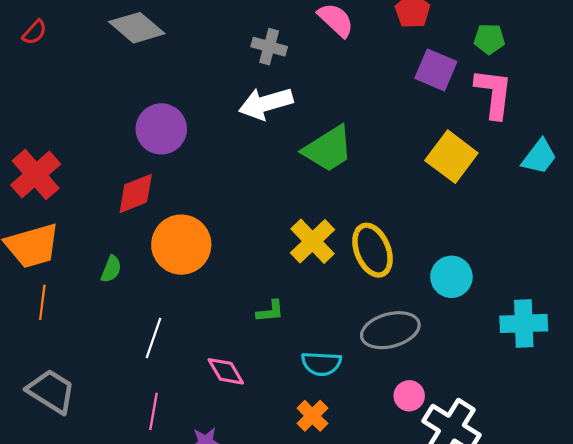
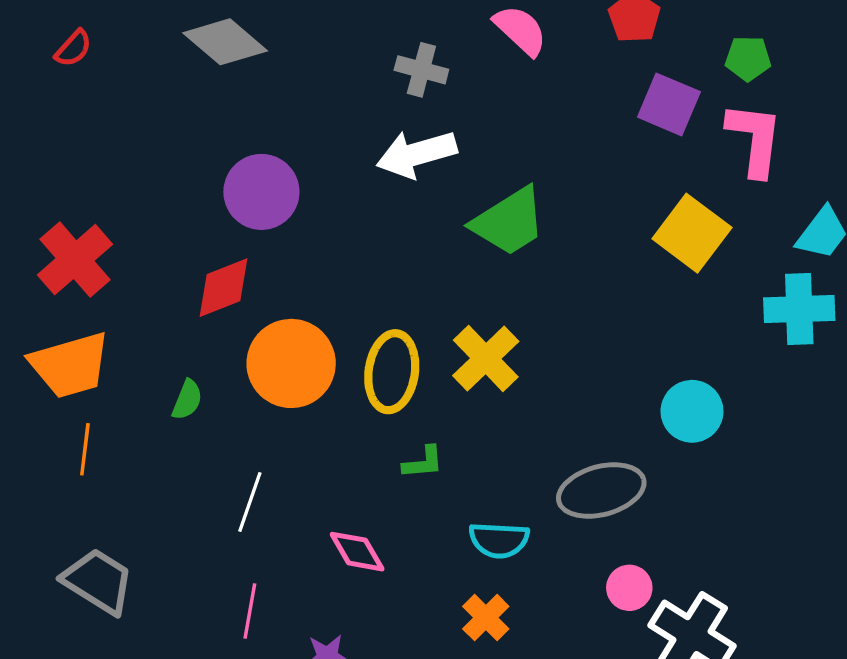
yellow ellipse: (373, 250) -> (392, 372), moved, turned 30
cyan cross: (524, 324) -> (799, 309), moved

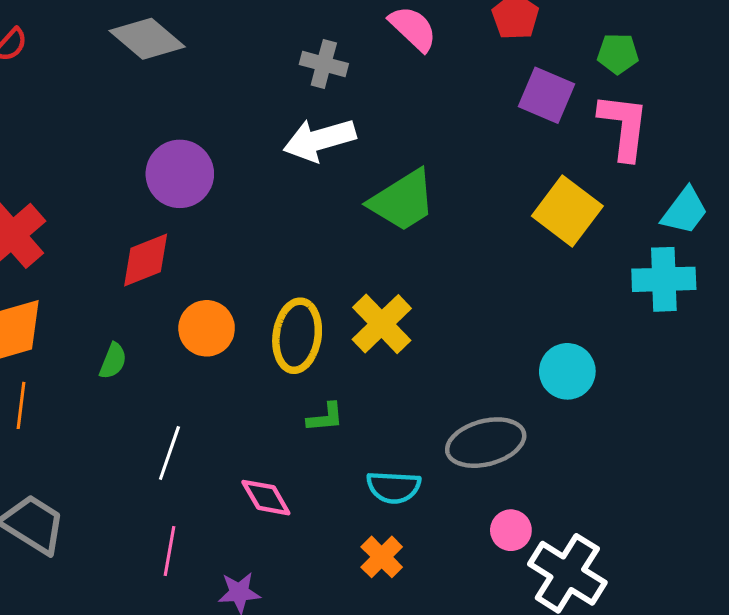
orange circle: (291, 363) -> (207, 328), size x0.7

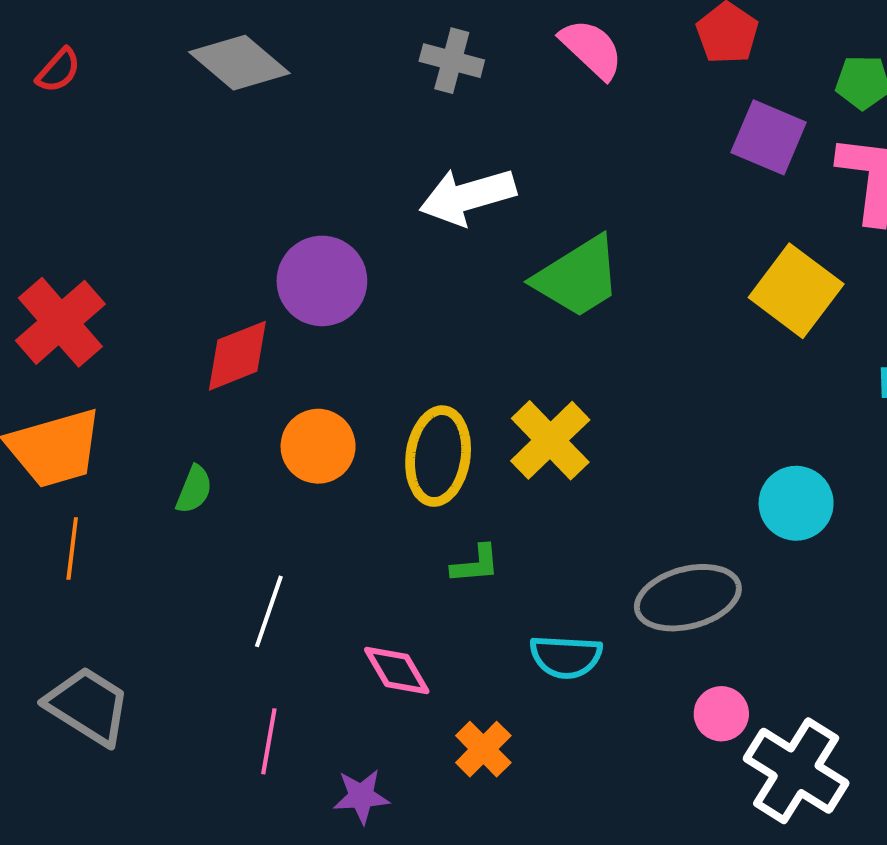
gray cross: (324, 64) -> (452, 61), moved
purple circle: (180, 174) -> (322, 281), moved
orange cross: (382, 557) -> (483, 749), moved

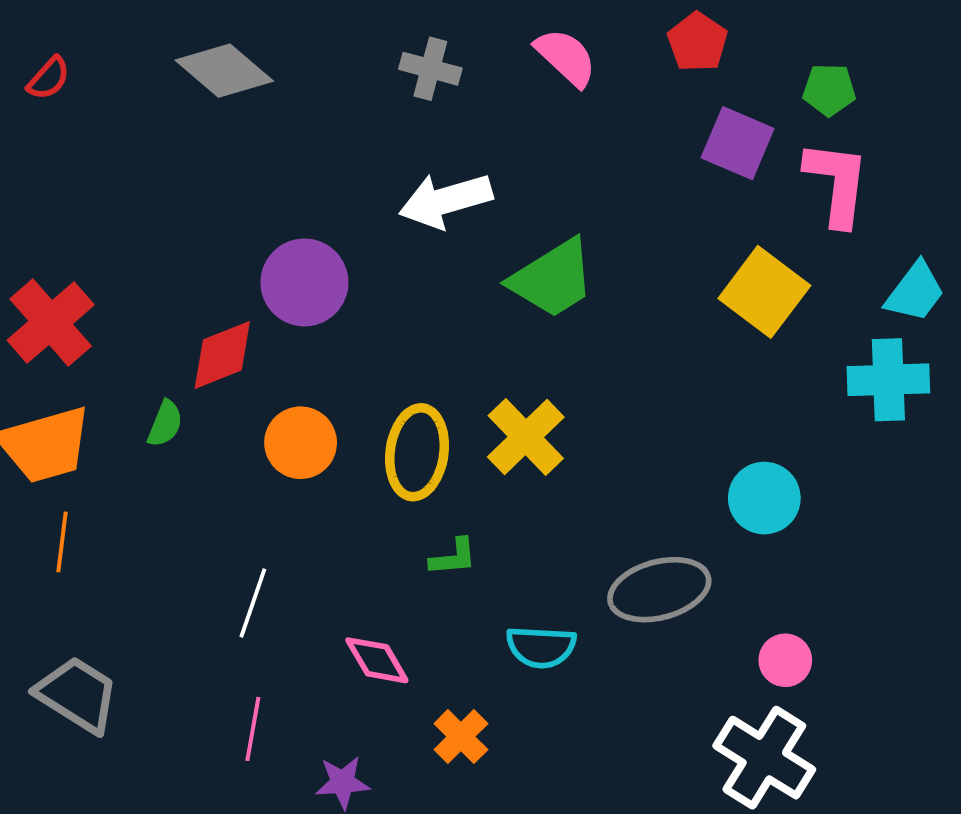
green semicircle: (194, 489) -> (165, 424), moved
pink circle: (721, 714) -> (785, 660), moved

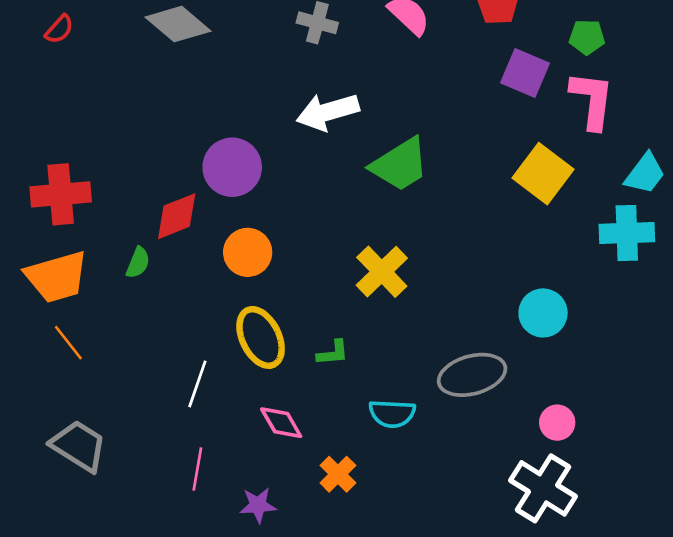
red cross: (51, 323) -> (61, 194), turned 36
orange circle: (301, 443) -> (248, 252), moved
yellow ellipse: (417, 452) -> (261, 337), moved, turned -34
orange line: (62, 542) -> (68, 343), turned -45

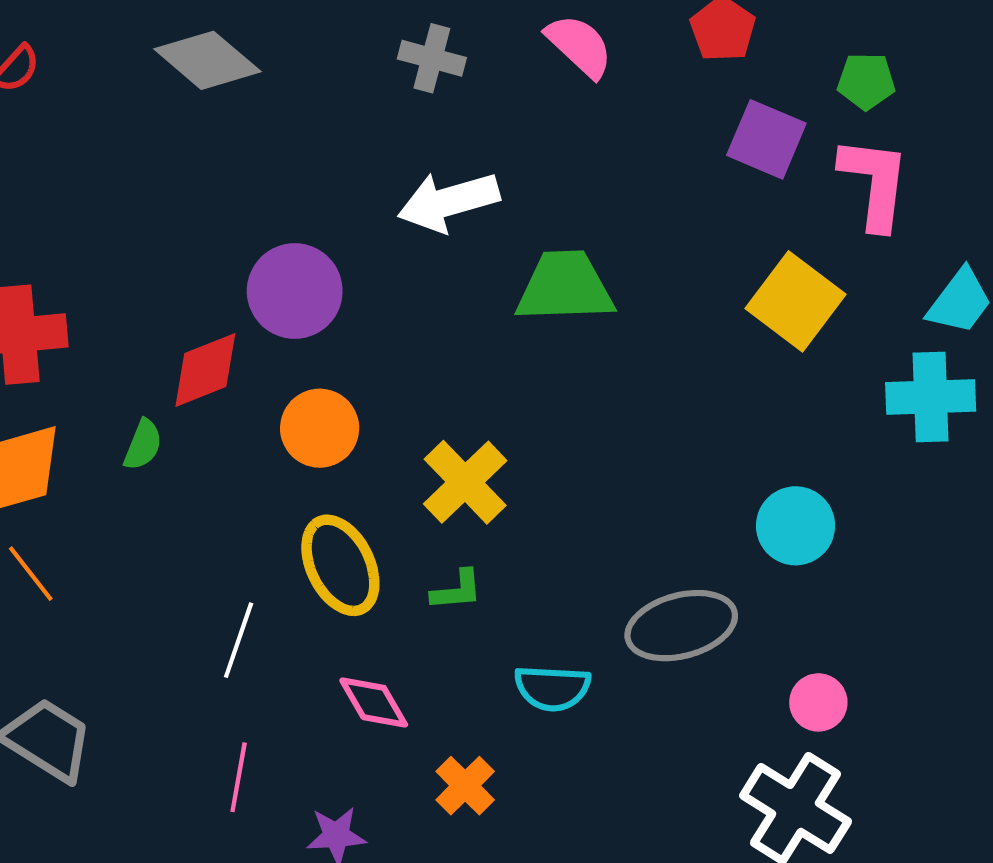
green trapezoid: (400, 165) -> (565, 287), turned -150
yellow cross: (382, 272) -> (465, 482), moved

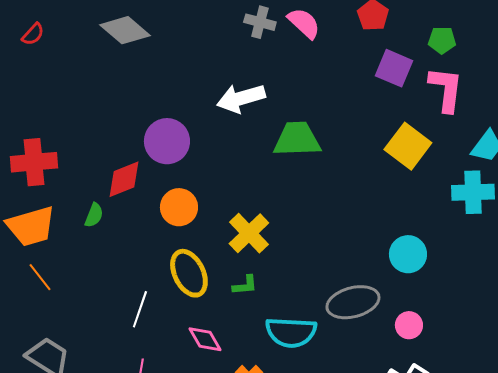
gray cross: (432, 58) -> (260, 22), moved
cyan semicircle: (552, 688) -> (291, 332), size x1.4
pink circle: (818, 702) -> (409, 325), moved

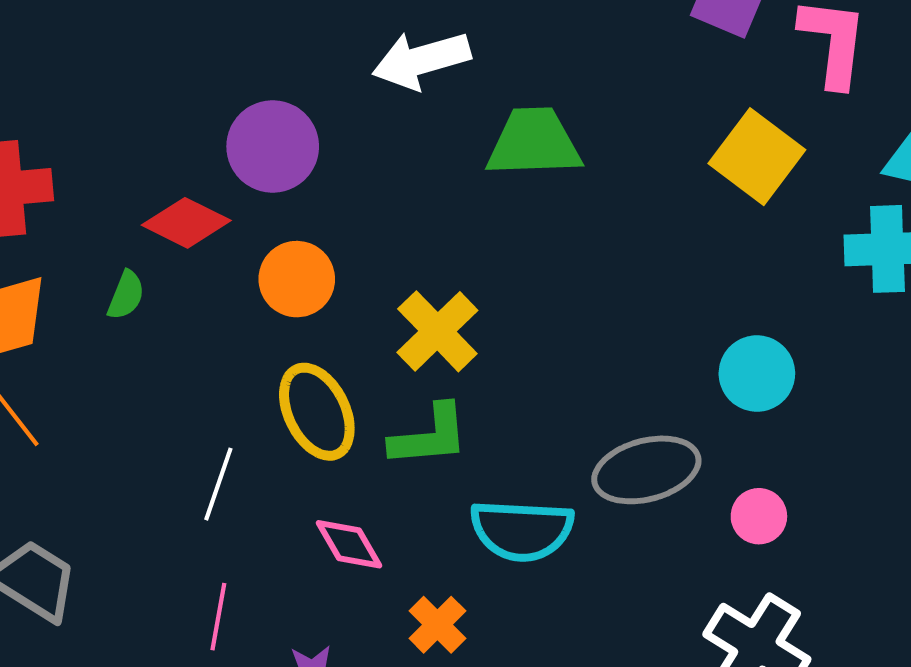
red diamond: (124, 179) -> (186, 223), turned 48
green L-shape: (245, 285) -> (429, 436), size x1.6

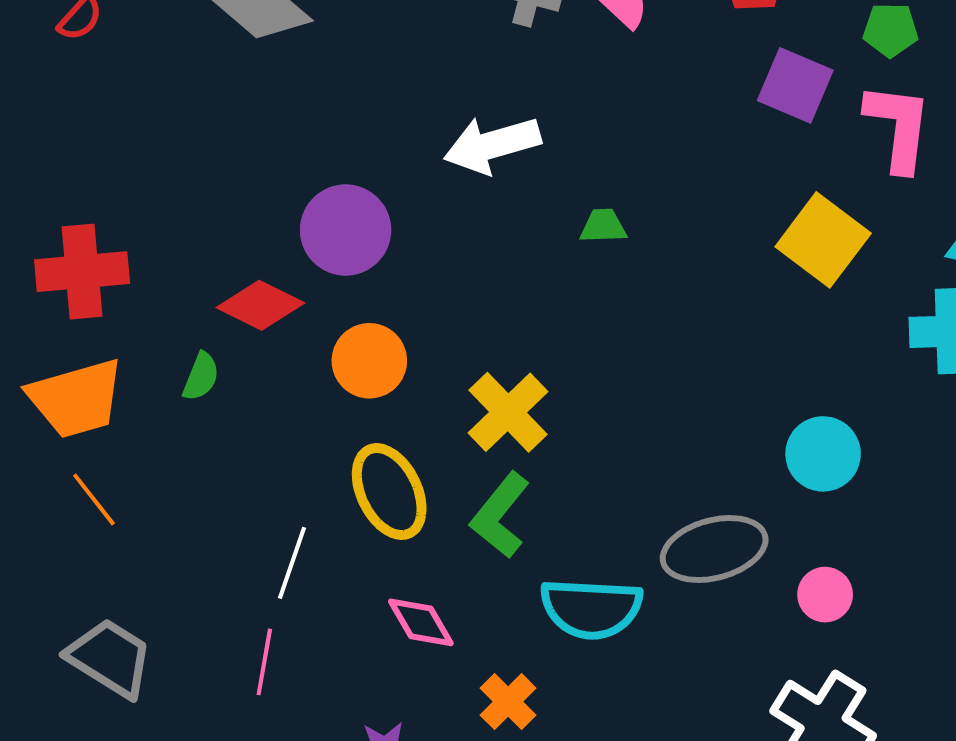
green trapezoid: (534, 142) -> (603, 226), size x0.5
green L-shape: (429, 436) -> (500, 515), turned 134
pink line: (218, 617) -> (264, 662), moved

